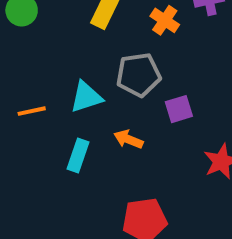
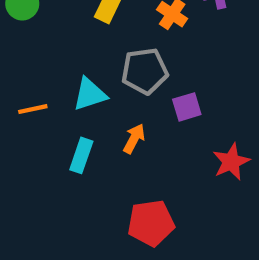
orange arrow: (128, 139) -> (134, 139), turned 96

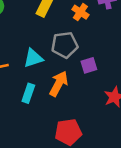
orange arrow: (134, 139) -> (59, 84), size x1.5

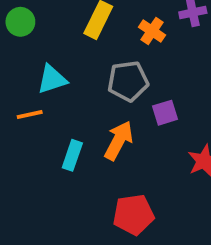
cyan triangle: (33, 58) -> (52, 79), moved

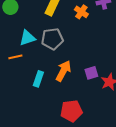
gray pentagon: (128, 81) -> (52, 39), moved
purple square: (165, 113) -> (91, 73), moved

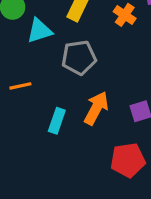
cyan triangle: (27, 38) -> (39, 31), moved
red pentagon: (71, 111) -> (128, 160), moved

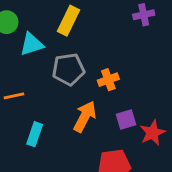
orange cross: (125, 15) -> (108, 80), moved, turned 36
cyan rectangle: (57, 121) -> (35, 134), moved

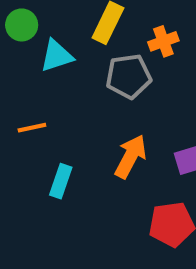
gray pentagon: (68, 69) -> (128, 76), moved
orange cross: (108, 80) -> (163, 41), moved

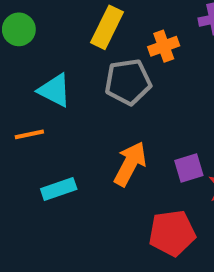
cyan triangle: (57, 56) -> (55, 90), moved, turned 45
cyan rectangle: (61, 181) -> (59, 189), turned 52

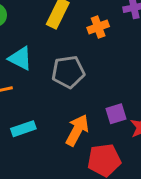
gray pentagon: (128, 82) -> (68, 72), moved
orange arrow: (130, 164) -> (77, 130), moved

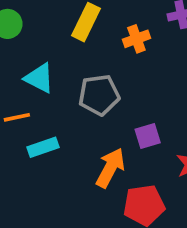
purple square: (116, 114) -> (148, 136), moved
cyan rectangle: (23, 129) -> (43, 147), moved

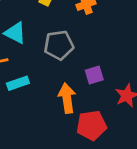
orange arrow: (110, 168) -> (67, 98), turned -36

